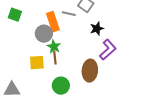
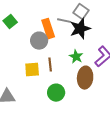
green square: (15, 15) -> (10, 22), turned 32
black star: (97, 29) -> (80, 29), moved, size x1.5
green star: (54, 47) -> (76, 57), moved

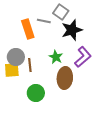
black star: (80, 29) -> (72, 30), moved
gray circle: (39, 41) -> (16, 57), moved

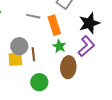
gray line: (44, 21) -> (33, 16), moved
orange rectangle: (28, 29) -> (54, 25), moved
black star: (72, 30) -> (89, 23), moved

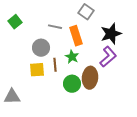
gray circle: (19, 46) -> (41, 48), moved
green star: (59, 46) -> (72, 57), moved
green circle: (39, 82) -> (72, 84), moved

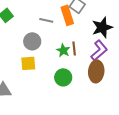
orange rectangle: (76, 36) -> (67, 15), moved
brown line: (55, 65) -> (74, 48), moved
brown ellipse: (90, 78) -> (96, 71), moved

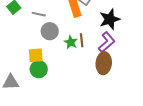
gray line: (46, 20) -> (39, 14), moved
gray circle: (32, 41) -> (50, 31), moved
green circle: (63, 77) -> (39, 69), moved

